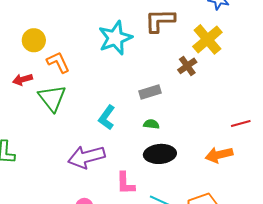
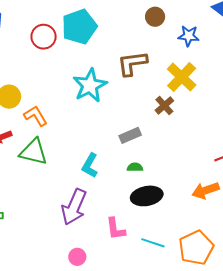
green triangle: (52, 98) -> (34, 152), turned -32
purple arrow: (86, 157) -> (74, 207), turned -45

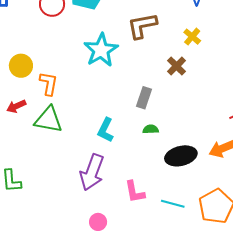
yellow cross: (182, 77) -> (192, 37), size x0.6
orange L-shape: (36, 116) -> (49, 84), turned 45
gray rectangle: (130, 135) -> (144, 98), turned -45
black ellipse: (147, 196) -> (181, 156), moved

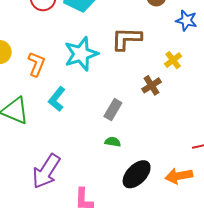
orange L-shape: (49, 84) -> (36, 64), moved
cyan L-shape: (106, 130) -> (57, 99), moved
black ellipse: (181, 156) -> (137, 174), turned -44

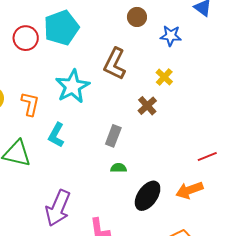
brown L-shape: (126, 39) -> (115, 64), turned -56

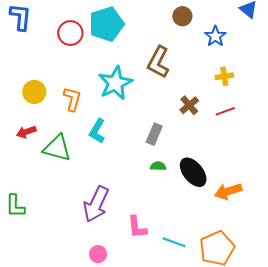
blue star: (171, 36) -> (215, 36), turned 30
yellow cross: (164, 77) -> (224, 76), moved, turned 36
red line: (207, 157) -> (225, 111), moved
black ellipse: (148, 196) -> (193, 172), moved, turned -76

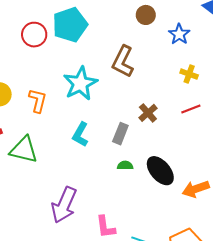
yellow cross: (224, 76) -> (189, 74), turned 30
brown cross: (189, 105) -> (148, 113), moved
cyan L-shape: (97, 131) -> (80, 134), moved

